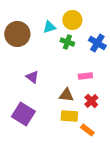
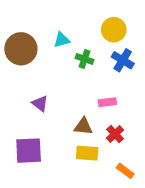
yellow circle: (72, 20) -> (114, 30), moved
purple square: (23, 114) -> (29, 151), turned -35
orange rectangle: (87, 130) -> (125, 171), moved

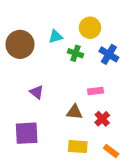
yellow circle: (114, 30) -> (90, 28), moved
yellow rectangle: (87, 153) -> (78, 147), moved

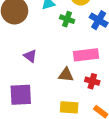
pink rectangle: (96, 91) -> (86, 55), size x1.6
red cross: (102, 119) -> (92, 81), turned -32

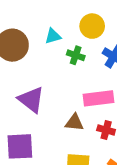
purple triangle: (30, 56) -> (31, 100), size x1.6

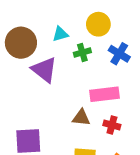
green cross: (76, 55) -> (82, 52), turned -35
purple triangle: (31, 100) -> (44, 70), moved

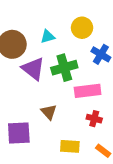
green cross: (82, 52) -> (64, 68), moved, size x1.6
brown triangle: (81, 118) -> (49, 112), moved, turned 42

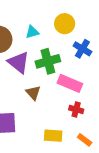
pink rectangle: (88, 91) -> (70, 83), turned 30
brown triangle: (49, 112) -> (33, 93), moved

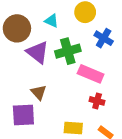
cyan triangle: (32, 32) -> (52, 21), turned 40
brown triangle: (33, 93) -> (39, 92), moved

